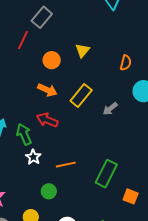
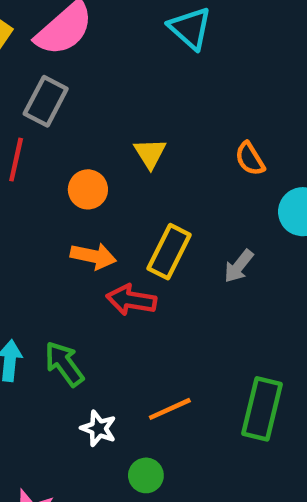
orange semicircle: (126, 63) -> (250, 159), turned 147
red arrow: (47, 120) -> (131, 300), moved
white star: (33, 157) -> (99, 428), moved

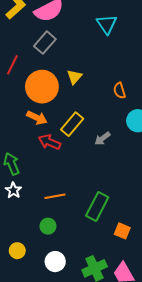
gray rectangle: (46, 101) -> (45, 43), moved
orange circle: (88, 189) -> (42, 87), size x1.8
white star: (99, 428) -> (13, 190), moved
green circle: (146, 475) -> (48, 226), moved

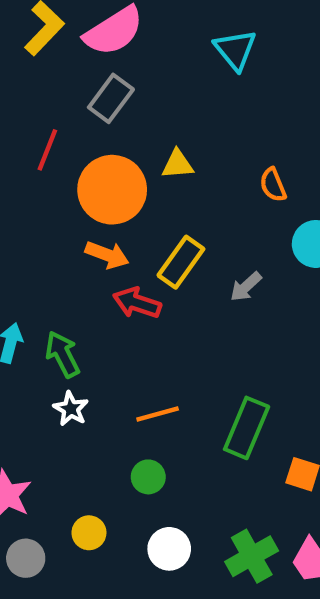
yellow triangle: (74, 77) -> (178, 164), turned 49

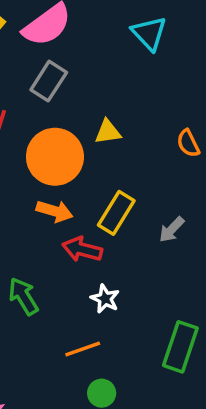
white star: (71, 409) -> (105, 299), moved
orange line: (158, 414) -> (83, 349), moved

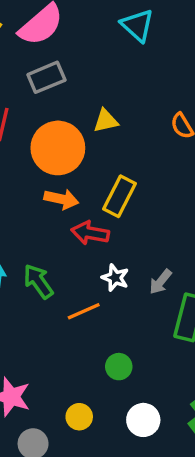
gray rectangle: (49, 81) -> (46, 77), turned 39
gray arrow: (172, 230) -> (160, 282), moved
orange line: (83, 349) -> (84, 311), moved

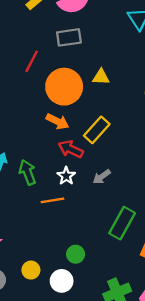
white star: (115, 278) -> (66, 176), moved
gray arrow: (160, 282) -> (102, 177), moved
green circle: (119, 367) -> (76, 254), moved
white circle: (143, 420) -> (62, 281), moved

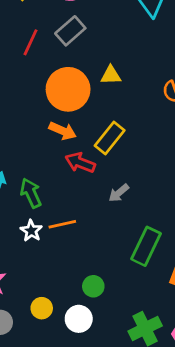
gray rectangle: (69, 37) -> (70, 31), turned -30
red line: (32, 61) -> (31, 42), moved
white star: (66, 176) -> (31, 231), moved

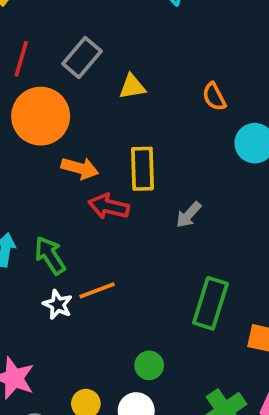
gray rectangle: (70, 31) -> (82, 58), moved
orange circle: (68, 89) -> (41, 116), moved
yellow rectangle: (110, 138) -> (143, 169), turned -32
gray arrow: (119, 193) -> (189, 215), moved

